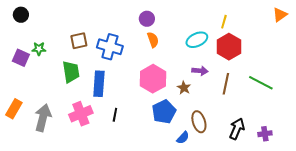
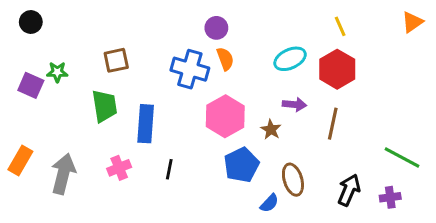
yellow line: (224, 22) -> (340, 26), moved, turned -40
blue cross: (110, 47) -> (190, 69), moved
green line: (261, 83) -> (402, 158), moved
pink cross: (81, 114) -> (119, 168), size x0.7

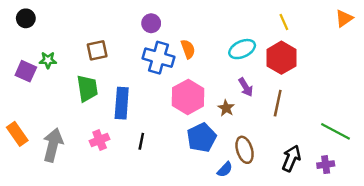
purple circle: (216, 28) -> (151, 23), moved
purple arrow: (294, 104) -> (246, 87), turned 54
orange rectangle: (20, 160) -> (17, 134), turned -65

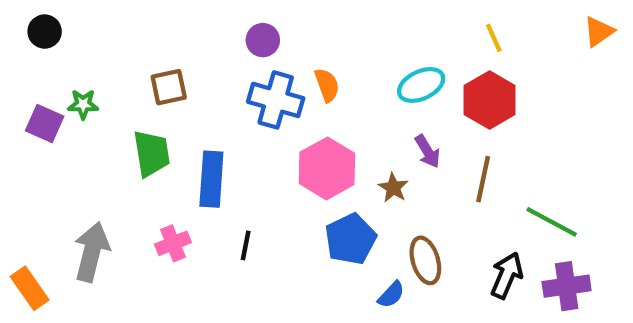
green line: (335, 131) -> (552, 222), moved
orange rectangle: (17, 134) -> (30, 288), moved
purple cross: (326, 165) -> (567, 286), size x1.5

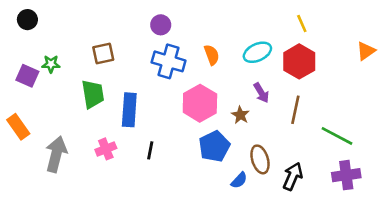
orange triangle: (599, 32) -> (366, 51), moved
orange semicircle: (327, 85) -> (212, 55), moved
black arrow: (507, 275) -> (293, 176), moved
orange rectangle: (30, 288) -> (18, 127), moved

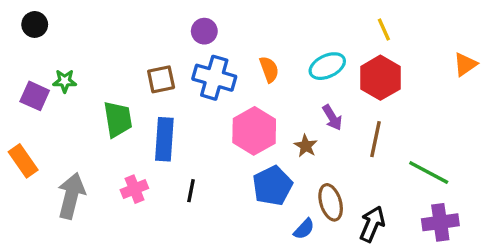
brown square: (103, 54) -> (161, 79), moved

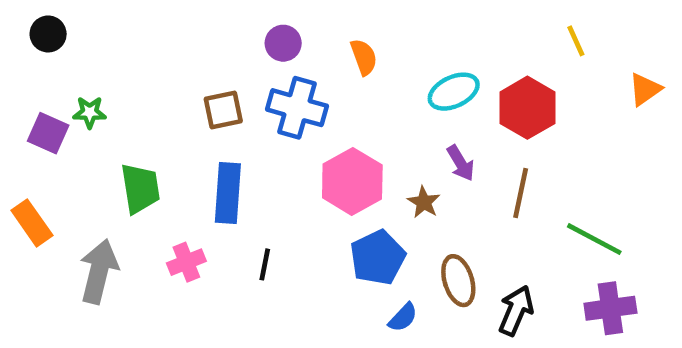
yellow line: (384, 29) -> (576, 41), moved
orange semicircle: (269, 69) -> (364, 57), moved
green trapezoid: (118, 119) -> (140, 188), moved
blue semicircle: (304, 229) -> (403, 317), moved

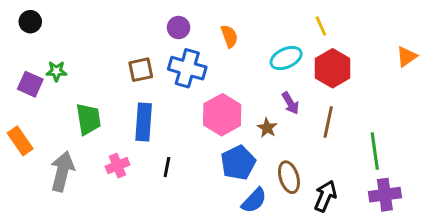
yellow line: (576, 41) -> (321, 26), moved
green line: (594, 239) -> (375, 151), turned 54
blue semicircle: (403, 317) -> (254, 200), size x1.4

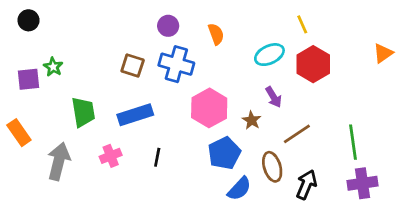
brown square: (141, 70) -> (133, 65), turned 30
green star: (56, 71) -> (53, 67), turned 30
purple square: (30, 84) -> (29, 79), turned -30
blue rectangle: (144, 122) -> (135, 115), turned 68
brown line: (328, 122) -> (297, 134), moved, turned 44

